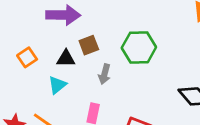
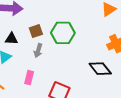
brown square: (89, 45) -> (36, 31), moved

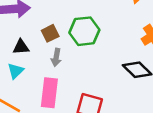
pink rectangle: (29, 78) -> (49, 93), size x1.6

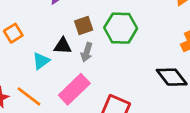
black triangle: (21, 47) -> (63, 46), moved
pink rectangle: (49, 93) -> (74, 89), turned 32

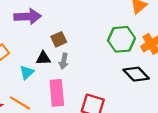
green hexagon: (121, 28) -> (121, 39), moved
pink rectangle: (74, 89) -> (57, 93), turned -45

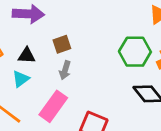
black triangle: (43, 58) -> (27, 55), moved
pink rectangle: (57, 93) -> (53, 106), turned 35

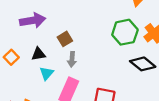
cyan triangle: (21, 79) -> (47, 73), moved

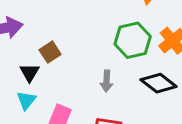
black triangle: (38, 54) -> (29, 73), moved, turned -48
gray arrow: (72, 59) -> (107, 81), moved

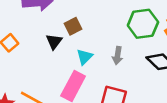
cyan triangle: (26, 100) -> (84, 57), moved

